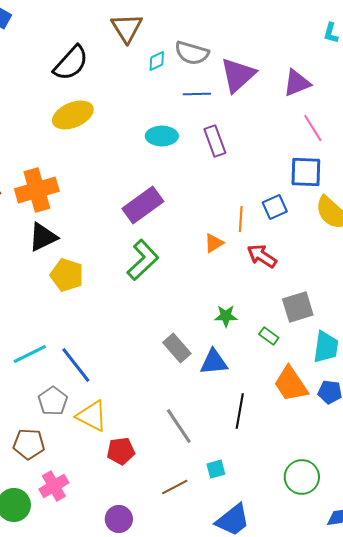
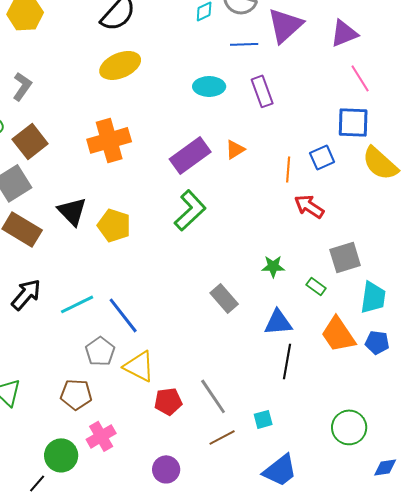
orange cross: (37, 190) -> (109, 140), moved
black triangle: (43, 237) -> (72, 211), moved, turned -48
orange triangle: (214, 243) -> (235, 149), moved
blue triangle: (214, 362) -> (278, 322), moved
gray line: (179, 426) -> (213, 396), moved

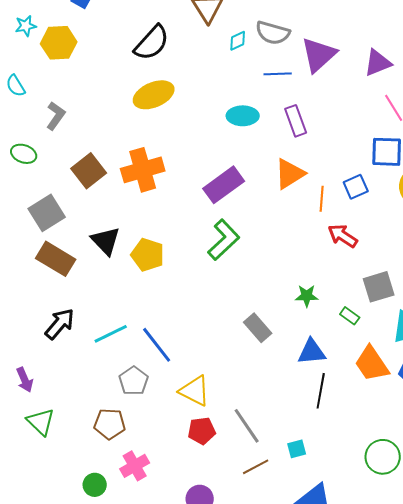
brown square: (30, 141) -> (89, 171), moved
orange triangle: (235, 149) -> (290, 174), moved, size x1.6
yellow triangle: (139, 366) -> (195, 391), moved
green circle: (61, 455) -> (95, 485), size x0.7

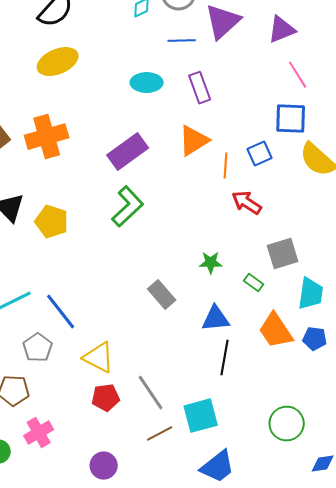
cyan square: (297, 449) -> (201, 416), size x1.8

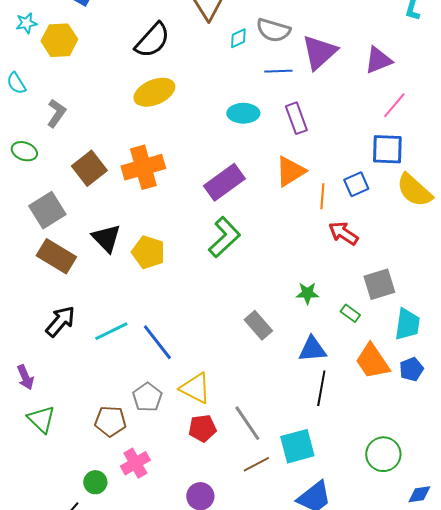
pink line: (298, 75) -> (394, 105), turned 72
blue pentagon: (315, 339) -> (411, 369), turned -30
gray pentagon: (38, 348) -> (147, 397), moved

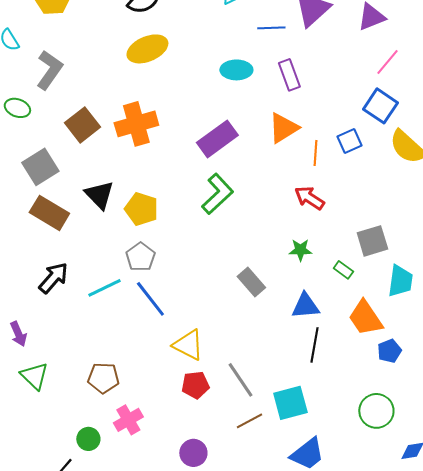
gray L-shape: (56, 113) -> (49, 70), size x1.4
blue square: (387, 149) -> (380, 106), turned 32
red arrow: (343, 233) -> (309, 198), moved
blue pentagon: (411, 369) -> (389, 351), moved
gray pentagon: (147, 397) -> (140, 257), moved

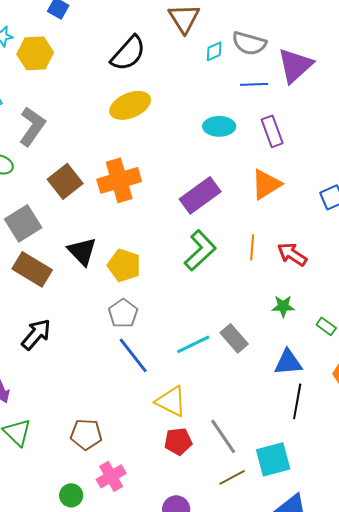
orange line: (315, 153) -> (252, 247), moved
cyan line: (104, 288) -> (193, 344), moved

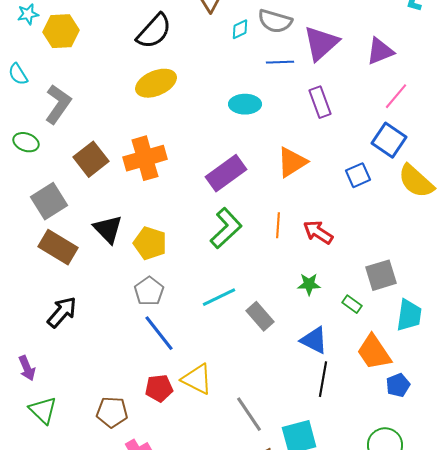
purple rectangle: (272, 131) -> (320, 102), moved
cyan line: (193, 344) -> (219, 297), moved
blue triangle: (288, 362) -> (314, 340), turned 32
red pentagon: (178, 441) -> (159, 388), moved

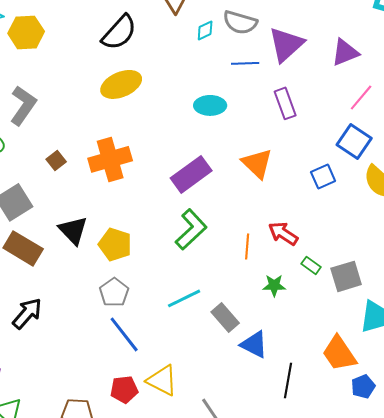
brown square: (91, 159) -> (56, 160), size x0.6
orange triangle: (292, 162) -> (257, 163), turned -44
orange line: (278, 225) -> (247, 246), moved
green rectangle: (352, 304) -> (311, 265), moved
blue triangle: (314, 340) -> (254, 344), moved

